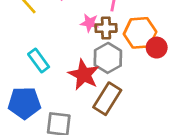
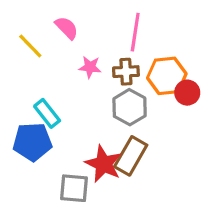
pink star: (90, 23) -> (90, 67), moved
red star: (84, 75) -> (103, 164), moved
blue pentagon: (24, 103) -> (32, 142), moved

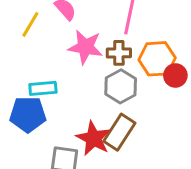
yellow line: (30, 46) -> (30, 24), turned 72
pink star: (90, 67) -> (85, 47), size x1.6
cyan rectangle: (47, 113) -> (43, 88), turned -60

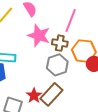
red star: (93, 138) -> (34, 96), size x0.7

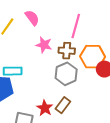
pink star: (39, 36) -> (44, 45), size x0.7
brown rectangle: (51, 94) -> (63, 105), size x0.7

